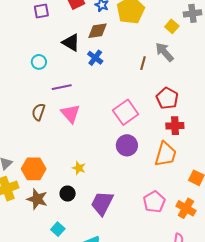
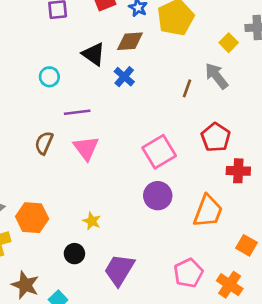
red cross: (175, 126) -> (238, 171), moved
brown star: (37, 199) -> (25, 285), moved

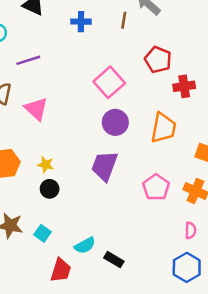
blue cross: (124, 77) -> (81, 22), moved, turned -30
pink triangle: (86, 148) -> (36, 109), moved
yellow star: (92, 221) -> (46, 165), moved
purple trapezoid: (119, 270) -> (105, 166), moved

